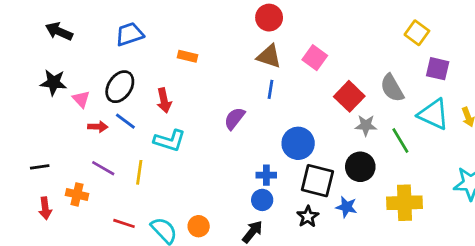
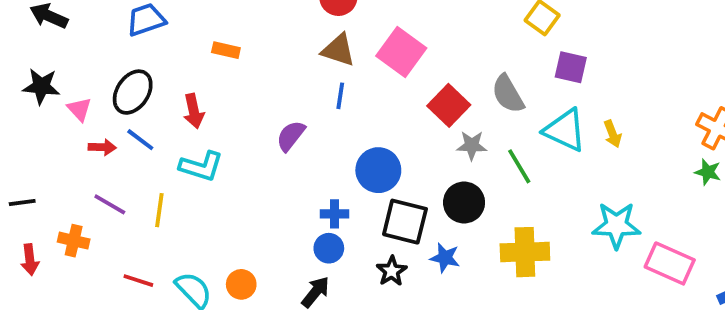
pink square: (315, 58) -> (401, 52), size x1.4

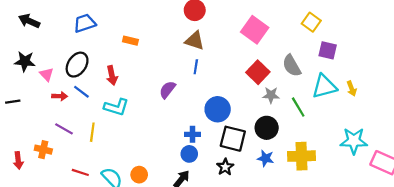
pink square: (401, 52) -> (255, 30), moved
cyan triangle: (565, 130) -> (324, 86), turned -40
black line: (22, 202) -> (13, 102), moved
blue star: (445, 258) -> (266, 158), moved

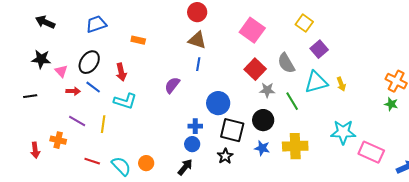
purple square: (328, 50) -> (319, 49), turned 36

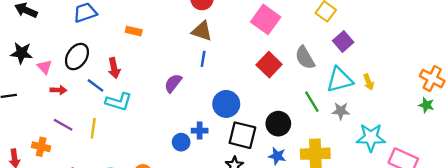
blue line: (93, 87) -> (95, 85), moved
gray star: (267, 90) -> (341, 111), moved
blue circle: (192, 144) -> (181, 142), moved

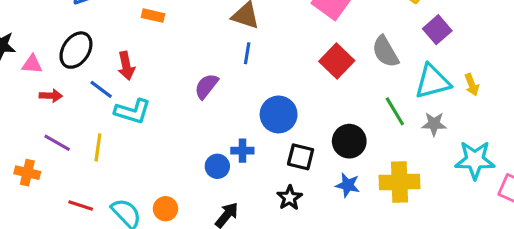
pink triangle: (45, 67) -> (32, 64), turned -42
black square: (242, 135) -> (301, 157), size x0.7

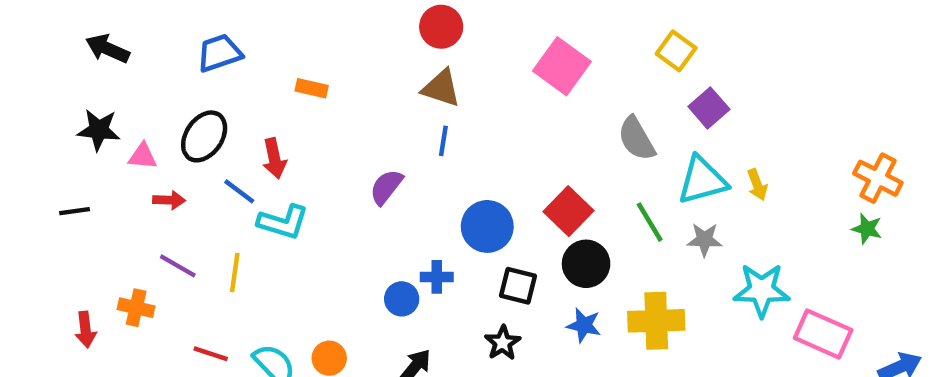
red square: (337, 61) -> (568, 211), moved

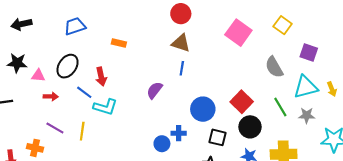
black arrow: (108, 49) -> (21, 24), turned -36
yellow square: (676, 51) -> (283, 25), moved
purple square: (709, 108) -> (309, 52), turned -30

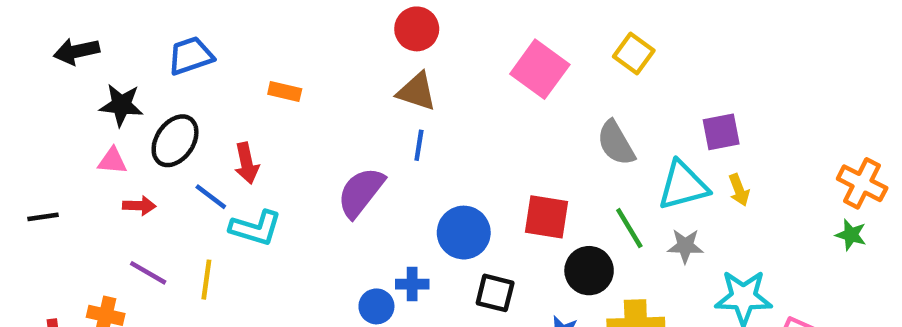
purple square: (309, 52) -> (721, 132), moved, turned -30
black star: (17, 63) -> (121, 105), moved
purple semicircle: (155, 90) -> (361, 192), size x1.4
red square: (242, 102) -> (547, 217), turned -35
black circle: (250, 127) -> (589, 271), moved

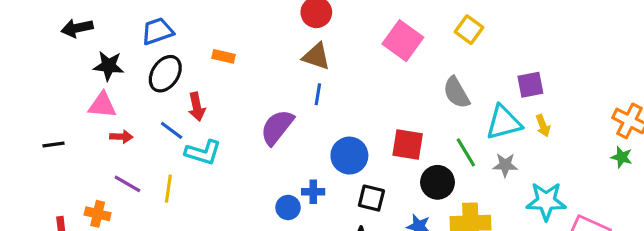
black ellipse: (175, 141) -> (165, 74), moved
pink triangle: (112, 161) -> (102, 105), size x1.4

